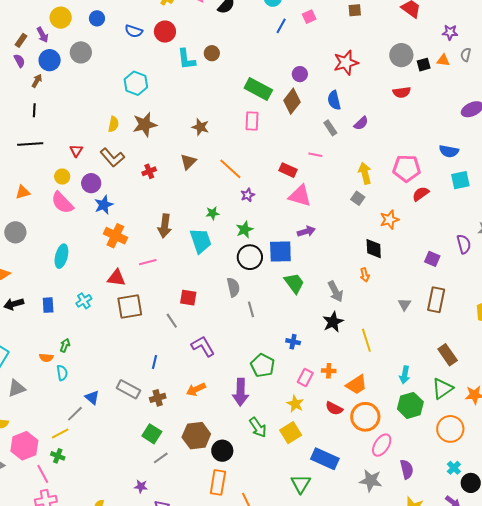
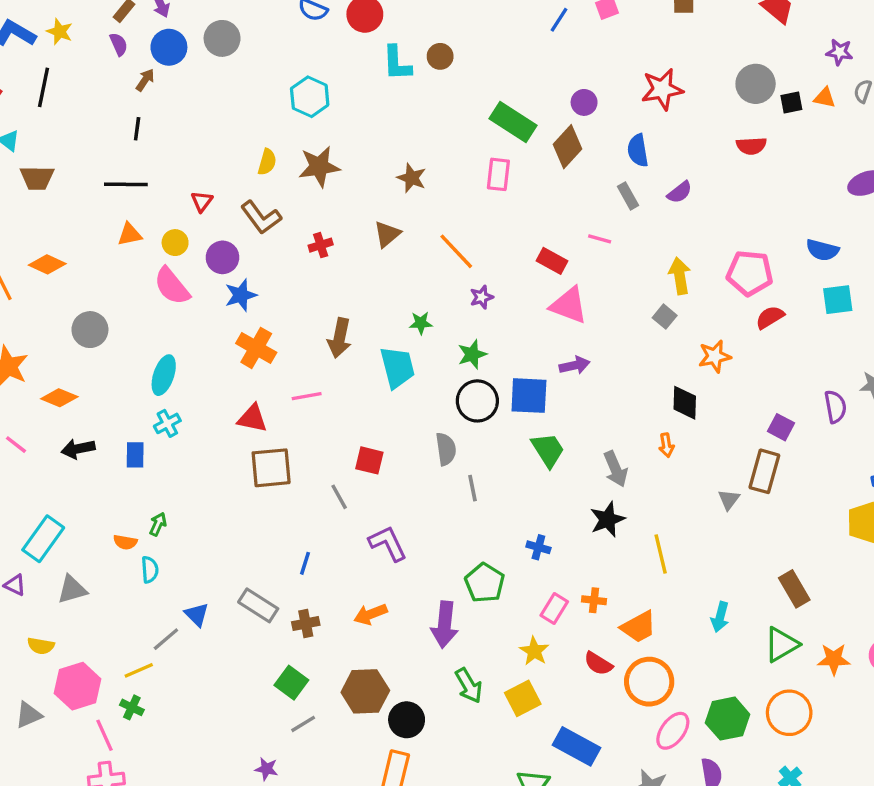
orange triangle: (23, 192) -> (130, 234), moved
brown rectangle: (436, 300) -> (764, 471), moved
cyan cross: (84, 301) -> (167, 423), moved
green hexagon: (410, 405) -> (728, 719), moved

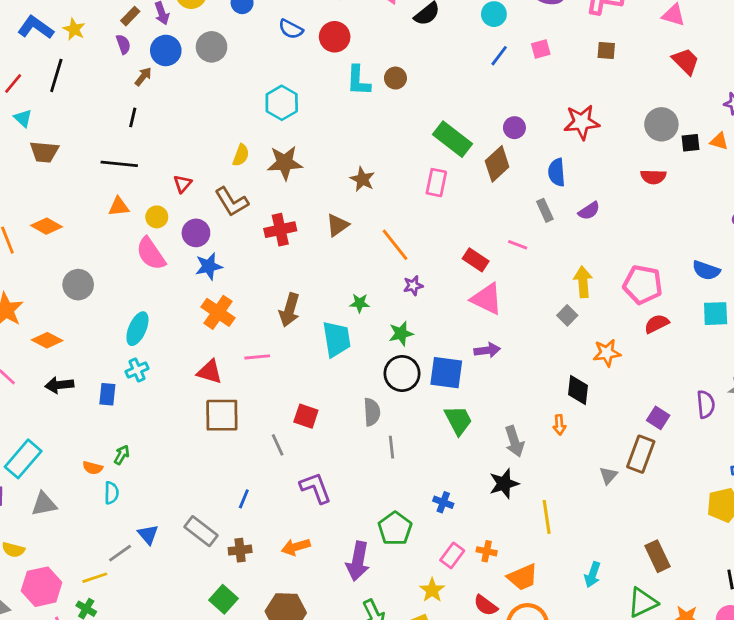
red cross: (321, 245) -> (280, 230), size x1.5

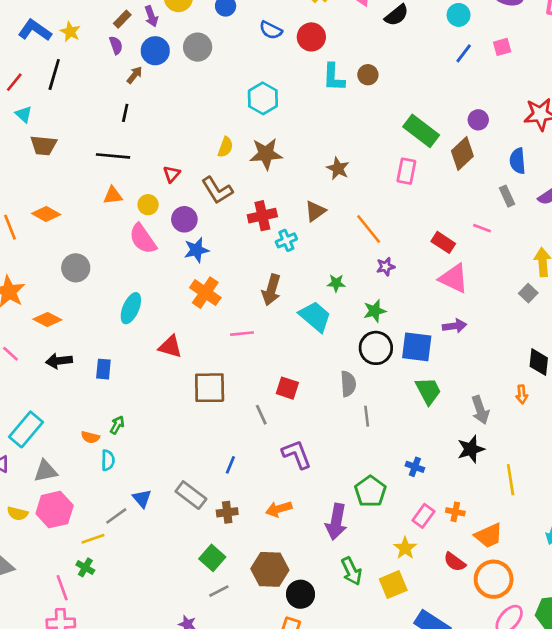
cyan trapezoid: (337, 339) -> (315, 317), turned -40
cyan cross: (137, 370) -> (286, 240), moved
red triangle: (210, 372) -> (170, 347), moved
pink hexagon: (42, 587) -> (55, 510), moved

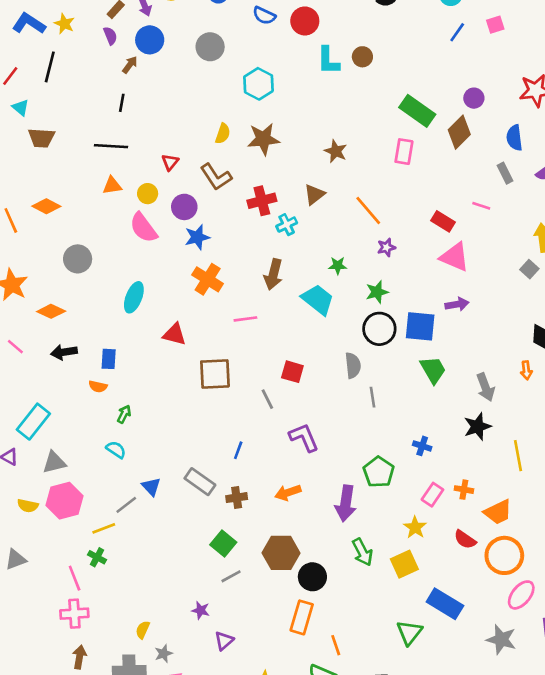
gray circle: (198, 47) -> (210, 47), moved
orange semicircle: (90, 437) -> (98, 386), moved
cyan semicircle: (108, 460) -> (116, 450), turned -54

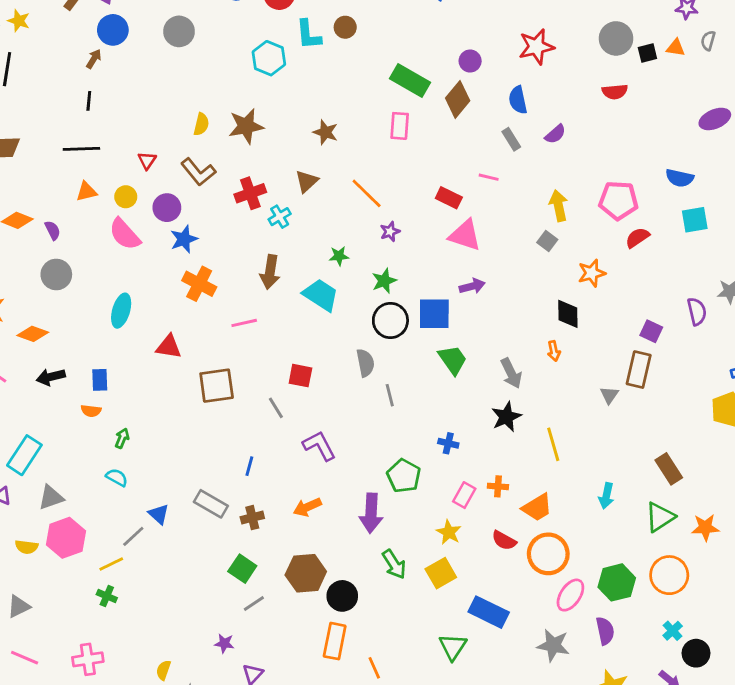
purple semicircle: (110, 36) -> (53, 230), moved
cyan hexagon: (258, 84) -> (269, 58), moved
pink line: (75, 578) -> (25, 658), moved, turned -40

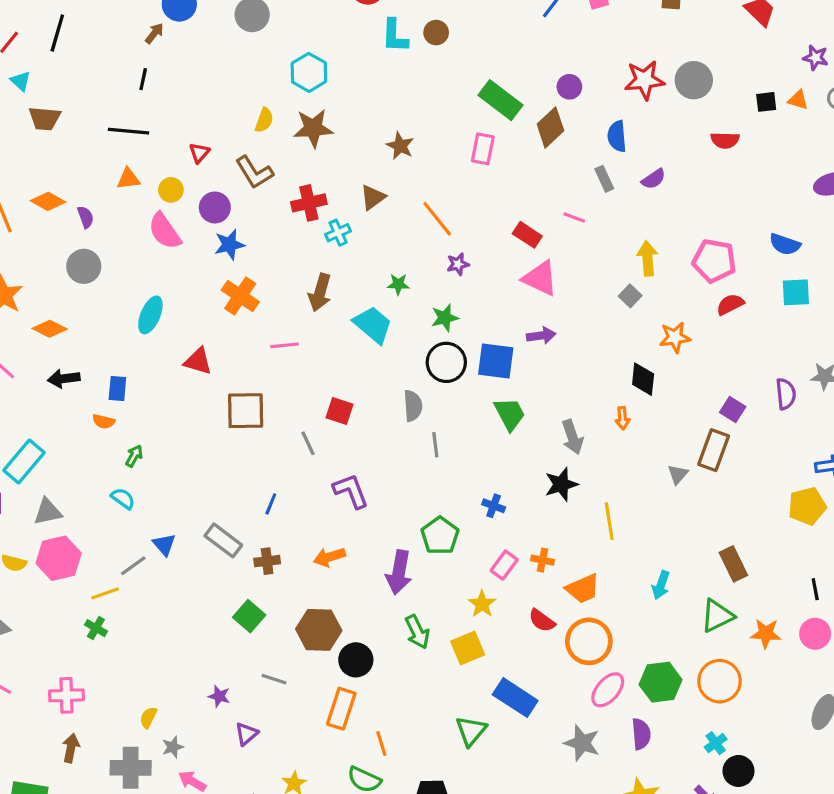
gray circle: (616, 38) -> (694, 80), moved
cyan hexagon: (269, 58) -> (309, 72), moved
gray line: (254, 604) -> (274, 679), moved, turned 45

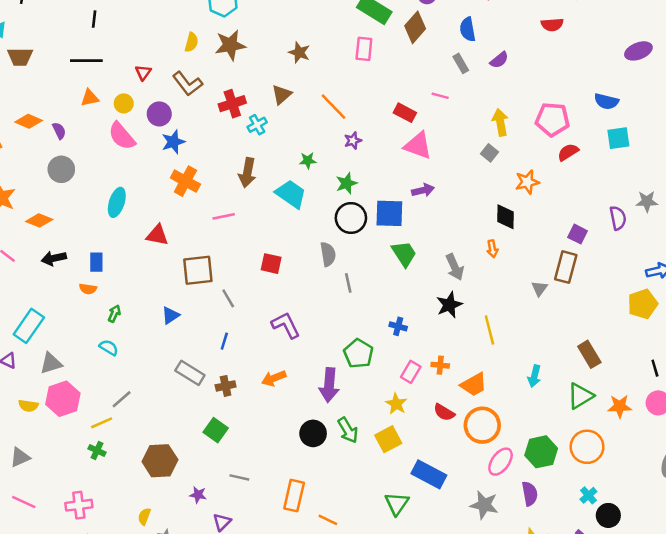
gray line: (308, 443) -> (228, 298), moved
blue triangle: (164, 545) -> (170, 315), moved, turned 42
brown hexagon: (319, 630) -> (160, 461), moved
black circle: (356, 660) -> (313, 433), moved
orange line: (381, 744) -> (328, 520), turned -42

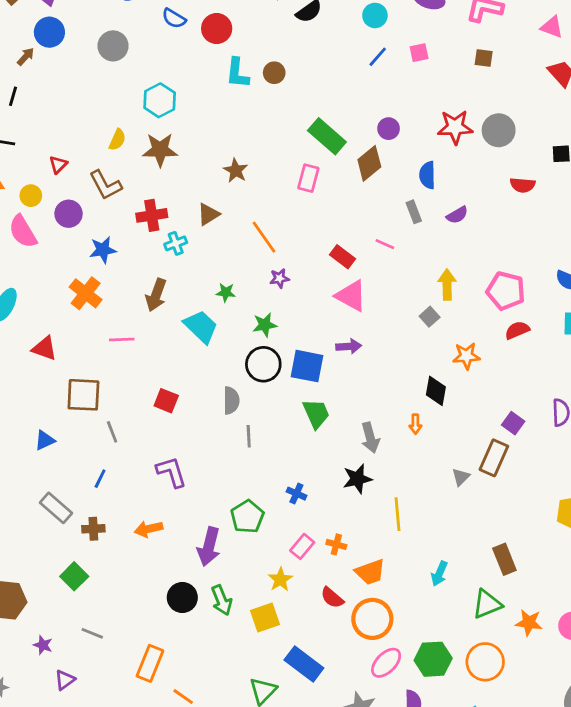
blue star: (173, 142) -> (103, 250), moved

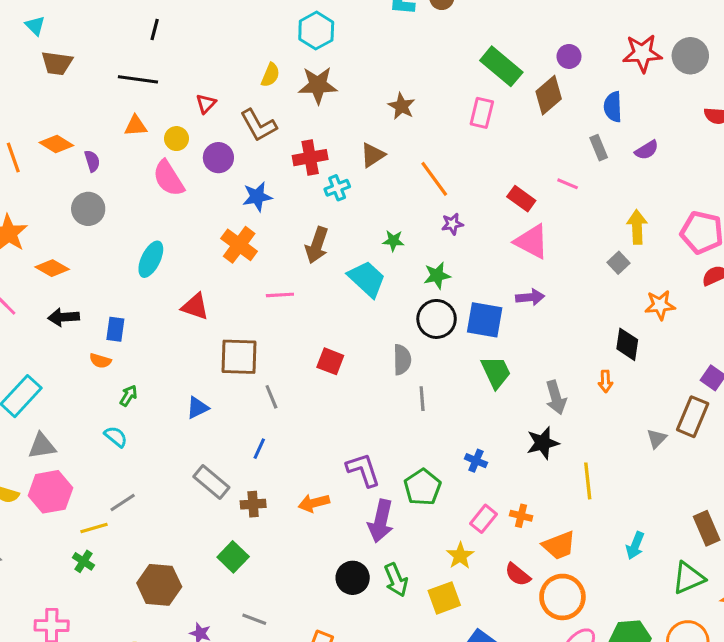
purple L-shape: (171, 472) -> (363, 470), moved

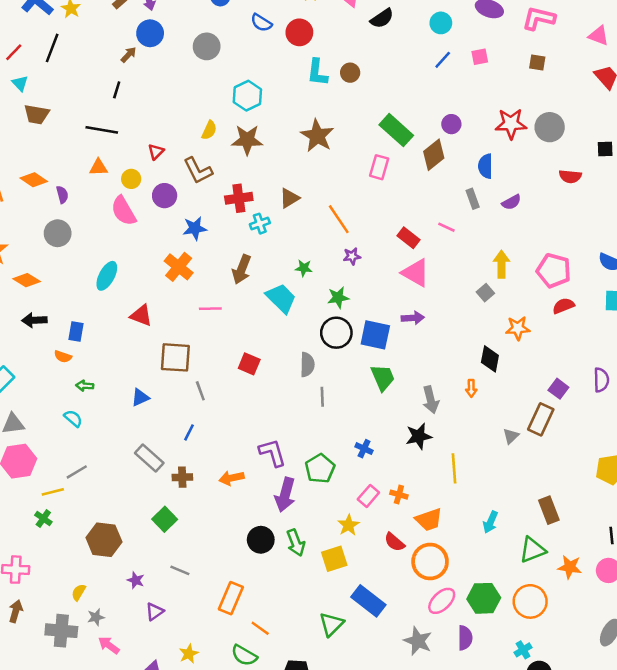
brown star: (402, 106) -> (317, 136), moved, size x1.5
green arrow: (128, 396) -> (85, 386), turned -120

